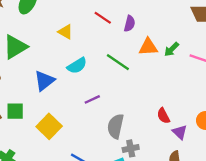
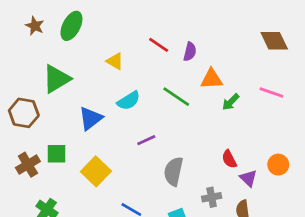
green arrow: (172, 49) -> (231, 102), moved
gray cross: (131, 148) -> (212, 197), moved

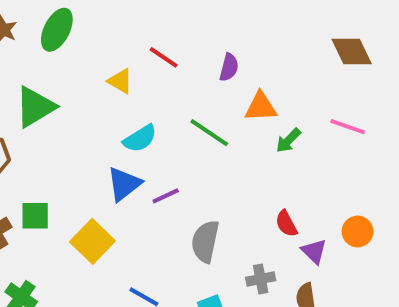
red line: (159, 45) -> (164, 57), moved
blue triangle: (91, 118) -> (124, 184), moved

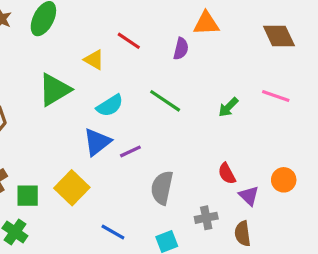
green triangle: (35, 107) -> (54, 90), moved
orange triangle: (261, 107) -> (206, 23), moved
green square: (35, 216) -> (28, 196), moved

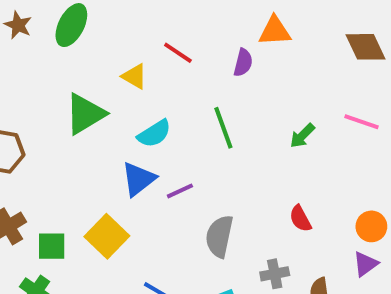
green line: (165, 101) -> (223, 128), turned 36
purple triangle: (249, 196) -> (365, 264), moved, turned 40

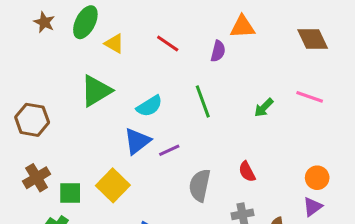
yellow triangle: (135, 76) -> (114, 44), moved
red semicircle: (300, 219) -> (247, 172), moved

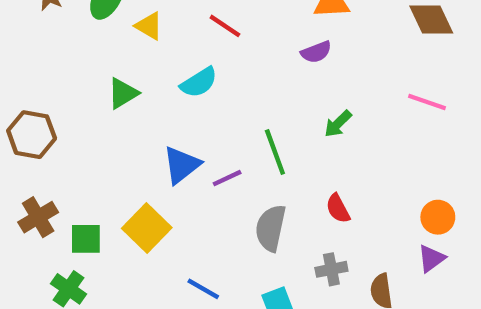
purple semicircle: (218, 51) -> (316, 52), moved, turned 55
green triangle: (96, 91) -> (123, 93), size x0.7
green line: (203, 101) -> (275, 152), moved
cyan semicircle: (149, 106) -> (199, 82), moved
green arrow: (264, 108) -> (338, 124), moved

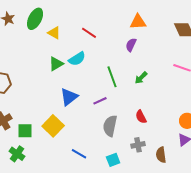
purple semicircle: (316, 52) -> (131, 45), turned 136
green triangle: (123, 93) -> (56, 64), moved
green line: (275, 152) -> (112, 77), moved
purple line: (227, 178) -> (100, 101), moved

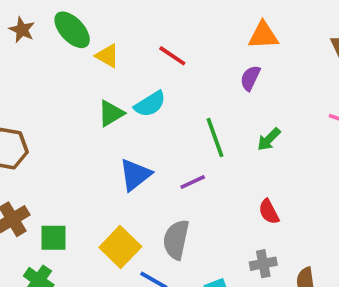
green ellipse: (35, 19) -> (72, 30), turned -70
yellow square: (53, 126) -> (120, 247), moved
gray semicircle: (110, 126) -> (176, 240), moved

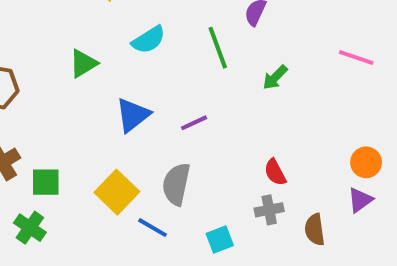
green triangle: (111, 113) -> (83, 63), moved
green line: (215, 137) -> (218, 48), moved
red semicircle: (269, 212) -> (275, 172), moved

